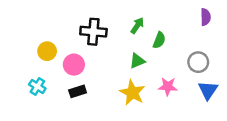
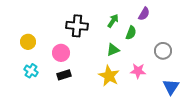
purple semicircle: (206, 17) -> (144, 14), moved, turned 32
yellow circle: (47, 51) -> (28, 42), moved
blue triangle: (208, 90) -> (171, 87), moved

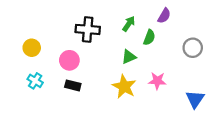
gray circle: (163, 51) -> (193, 48), moved
black rectangle: (64, 75) -> (73, 85), turned 32

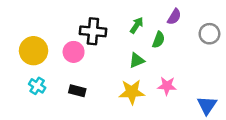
yellow circle: (32, 48) -> (34, 51), size x1.5
gray circle: (193, 48) -> (209, 34), moved
pink circle: (69, 60) -> (74, 52), moved
yellow star: (124, 87) -> (132, 92), turned -30

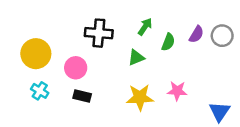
purple semicircle: (174, 17) -> (196, 34), moved
pink circle: (74, 52) -> (76, 68), moved
green triangle: (137, 60) -> (136, 58), moved

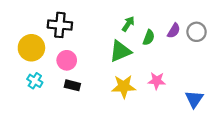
black cross: (99, 33) -> (60, 25), moved
green triangle: (136, 58) -> (120, 51), size x1.5

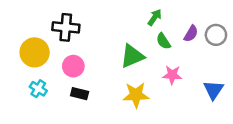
green arrow: (128, 24) -> (155, 17), moved
green semicircle: (149, 38) -> (163, 41), turned 126
pink star: (157, 81) -> (172, 75), moved
blue triangle: (194, 99) -> (213, 90), moved

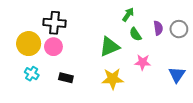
purple semicircle: (191, 34) -> (158, 28), turned -40
pink circle: (73, 66) -> (53, 47), moved

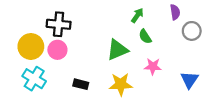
purple semicircle: (158, 28) -> (175, 12), moved
cyan cross: (32, 74) -> (34, 79), size x1.5
black rectangle: (66, 78) -> (81, 84), moved

